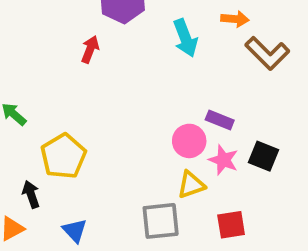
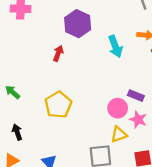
yellow pentagon: (63, 156) -> (58, 105), moved
black arrow: (31, 194) -> (17, 132), moved

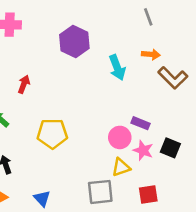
red arrow: (58, 53) -> (24, 84), moved
yellow pentagon: (58, 105) -> (52, 134), turned 30

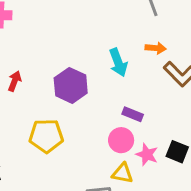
purple hexagon: (74, 41) -> (71, 85), moved
purple rectangle: (141, 123) -> (133, 114), moved
yellow triangle: (121, 167) -> (123, 173), turned 30

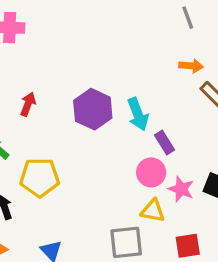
cyan arrow: (118, 62) -> (138, 114), moved
purple rectangle: (133, 114) -> (164, 142), turned 36
yellow pentagon: (46, 136) -> (40, 177), moved

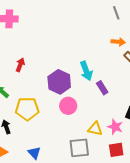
purple hexagon: (93, 109) -> (59, 82), moved
pink circle: (151, 172) -> (68, 106), moved
pink star: (181, 189) -> (115, 127), moved

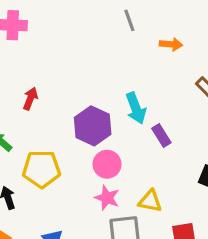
gray line: (116, 13) -> (129, 20), moved
orange arrow: (118, 42) -> (171, 44), moved
pink star: (115, 127) -> (107, 198), moved

